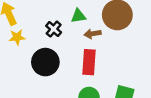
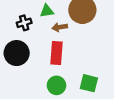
black cross: (54, 29) -> (24, 23), turned 32

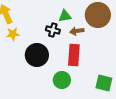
black cross: (24, 23) -> (53, 30), moved, turned 32
green circle: (56, 85) -> (62, 80), moved

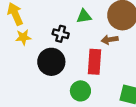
black cross: (53, 30) -> (61, 34), moved
brown arrow: (77, 31) -> (110, 40), moved

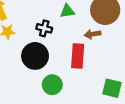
green circle: (80, 91) -> (52, 85), moved

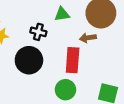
green circle: (52, 85) -> (65, 90), moved

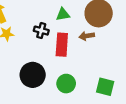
black circle: (29, 60) -> (33, 75), moved
red rectangle: (73, 60) -> (62, 45), moved

